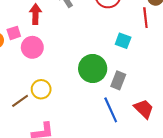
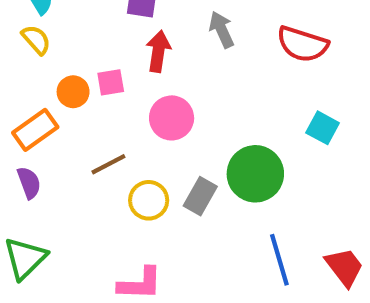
pink circle: (32, 47) -> (172, 118), moved
gray rectangle: (118, 80) -> (200, 196), moved
brown line: (20, 101) -> (108, 164), moved

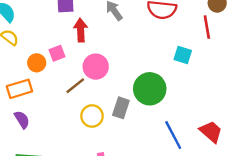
orange rectangle: (35, 130) -> (19, 89), turned 30
brown line: (108, 164) -> (75, 86), moved

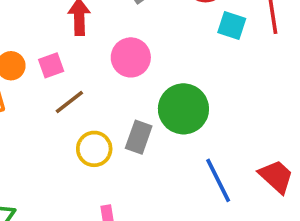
pink square: (57, 53) -> (51, 65), moved
cyan square: (183, 55) -> (232, 25), moved
pink circle: (96, 67) -> (131, 57), moved

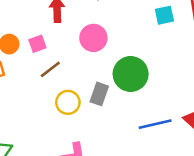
cyan square: (232, 25) -> (164, 15), turned -30
blue line: (218, 180) -> (155, 124), turned -76

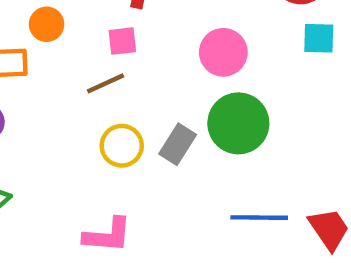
pink circle: (93, 38) -> (223, 52), moved
pink square: (37, 44) -> (122, 41), moved

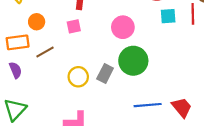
brown line: (106, 83) -> (45, 52), moved

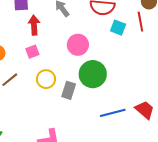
cyan square: (168, 16) -> (118, 28), turned 35
yellow circle: (78, 77) -> (46, 79), moved

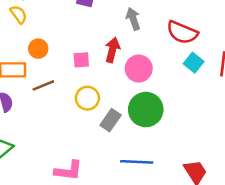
red arrow: (34, 25) -> (112, 50), moved
blue line: (113, 113) -> (137, 162), moved

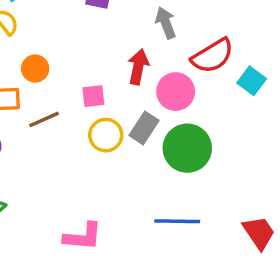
red semicircle: (182, 32) -> (213, 56), moved, turned -52
pink square: (81, 60) -> (93, 96), moved
gray rectangle: (111, 120) -> (144, 128), moved

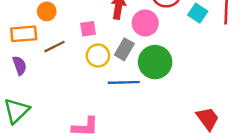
blue line: (177, 221) -> (124, 82), moved

